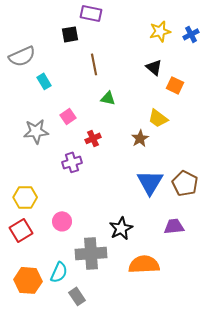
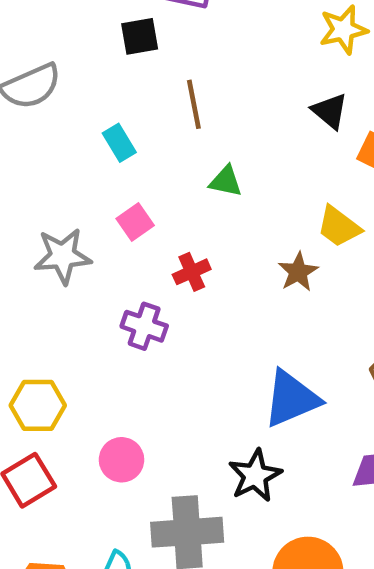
cyan rectangle: (44, 81) -> (119, 143), moved
purple cross: (72, 162) -> (144, 326), turned 36
blue triangle: (150, 182) -> (291, 399), moved, turned 36

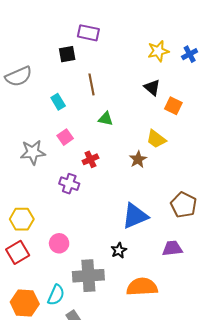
black star: (255, 476) -> (119, 250), size x0.7

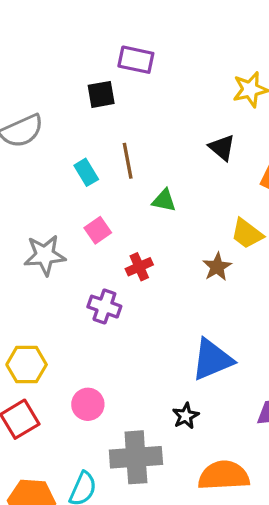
brown line: (91, 84) -> (128, 161), moved
black triangle: (152, 87) -> (222, 147), moved

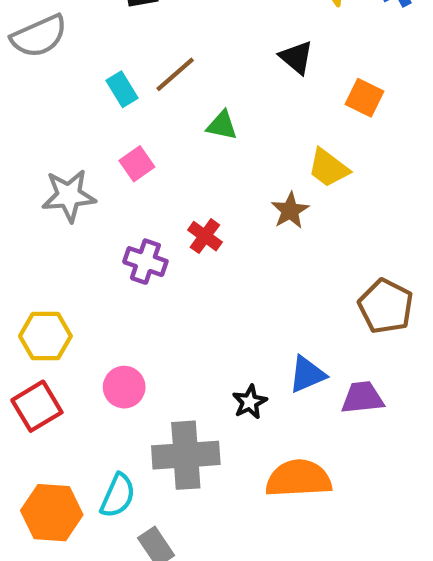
brown line: (128, 161) -> (175, 74), turned 60
red cross: (139, 267) -> (205, 236), moved, turned -30
blue triangle: (212, 360) -> (307, 374), moved, size x0.7

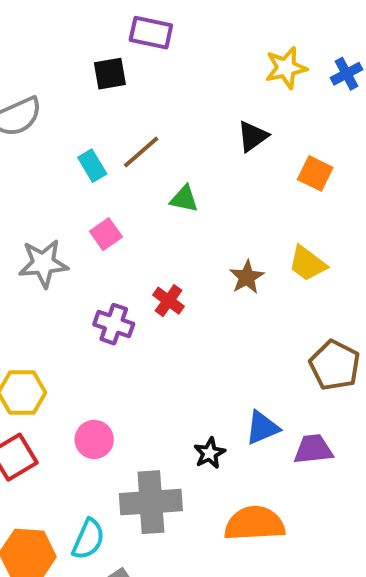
black triangle: (296, 57) -> (253, 136), turned 44
yellow trapezoid: (328, 168) -> (307, 263), moved

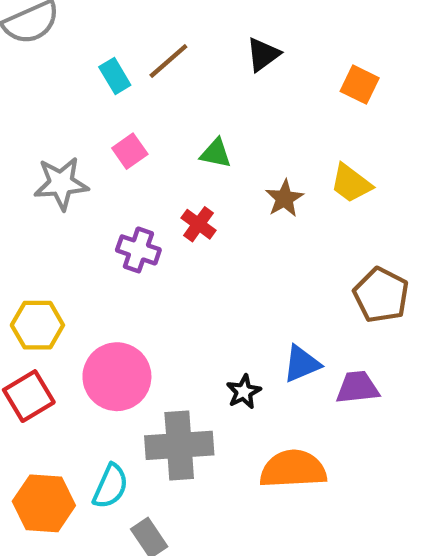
black triangle: (253, 136) -> (263, 54), moved
green triangle: (184, 199) -> (216, 153), moved
pink circle: (94, 439) -> (117, 377), size x1.6

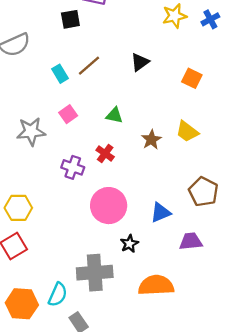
blue triangle: (302, 364) -> (161, 212), moved
pink circle: (117, 377) -> (109, 206), moved

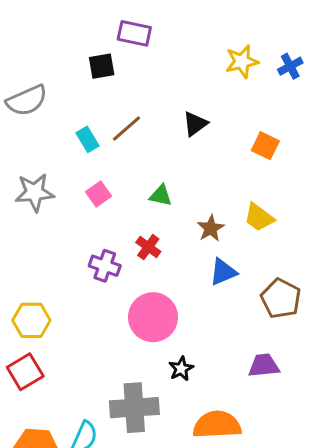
gray star: (31, 132) -> (35, 192), moved
blue triangle: (161, 212) -> (223, 272), moved

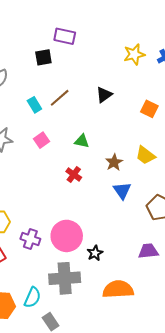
purple cross: (105, 266) -> (30, 239), moved
blue triangle: (223, 272) -> (122, 191), turned -42
pink circle: (153, 317) -> (67, 236), moved

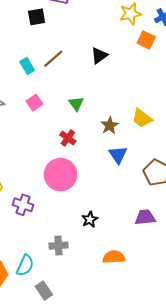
orange square: (149, 109) -> (146, 40), moved
green triangle: (82, 141) -> (76, 104), turned 42
pink circle: (67, 236) -> (61, 175), moved
gray cross: (65, 278) -> (58, 246), size x0.6
orange semicircle: (118, 289) -> (114, 257), size x0.7

